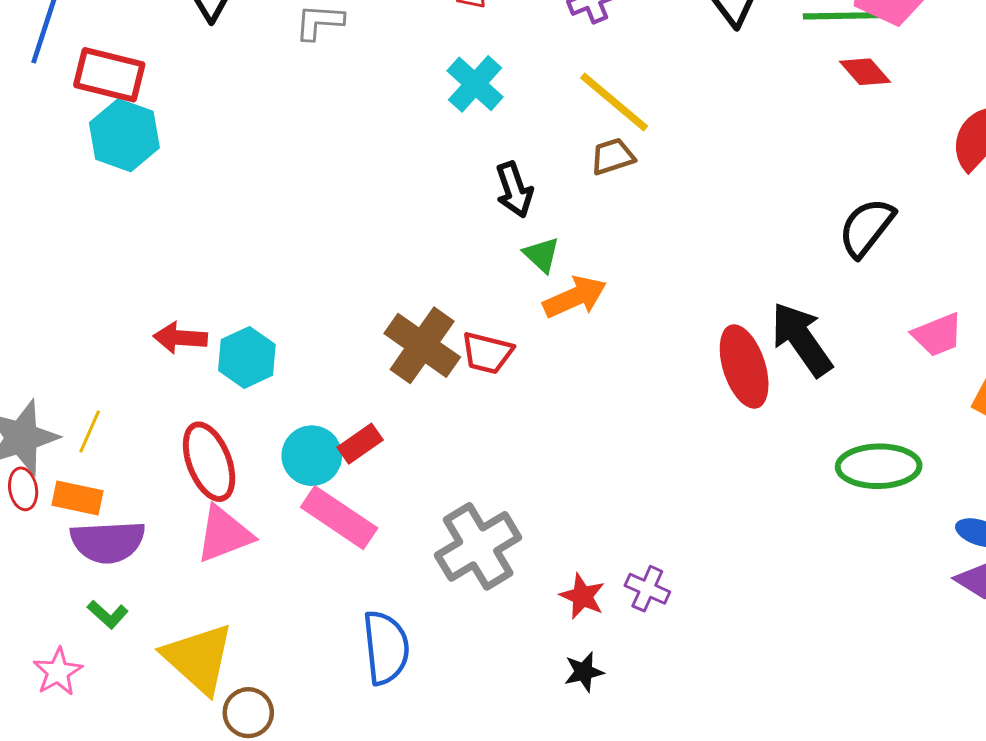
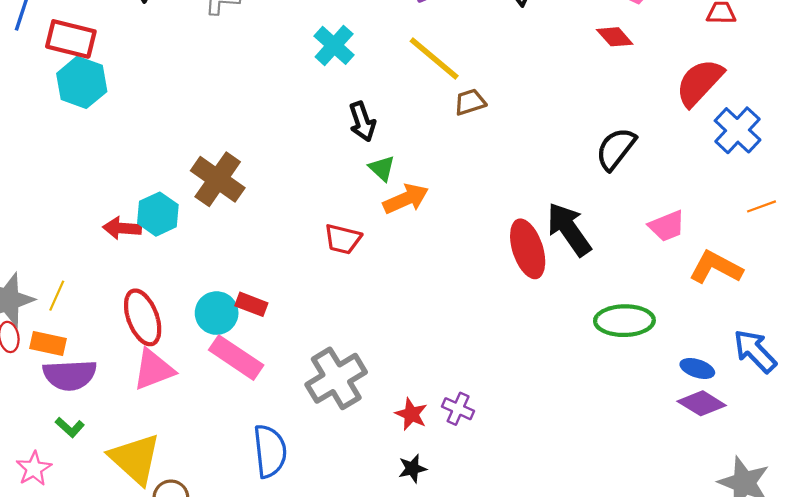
brown trapezoid: (613, 156) -> (470, 102), moved
brown cross: (422, 345) -> (218, 179), moved
cyan hexagon: (247, 357) -> (158, 214), moved
red rectangle: (360, 444) -> (251, 304), turned 56

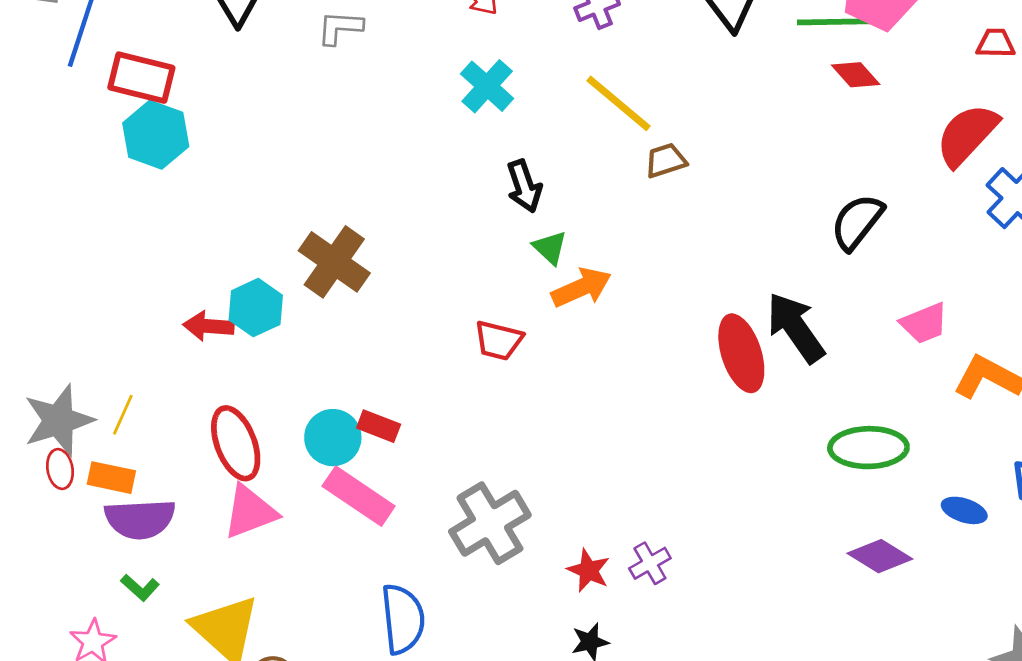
purple diamond: (702, 403) -> (880, 556), moved
purple cross: (458, 409) -> (650, 563), turned 36

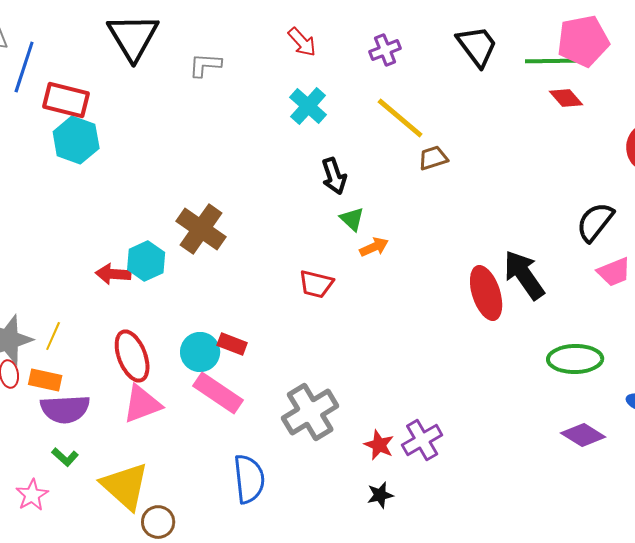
black semicircle: (857, 222) -> (595, 222), moved
orange arrow: (581, 288) -> (374, 247), size x0.7
purple cross: (650, 563) -> (422, 440), size x1.4

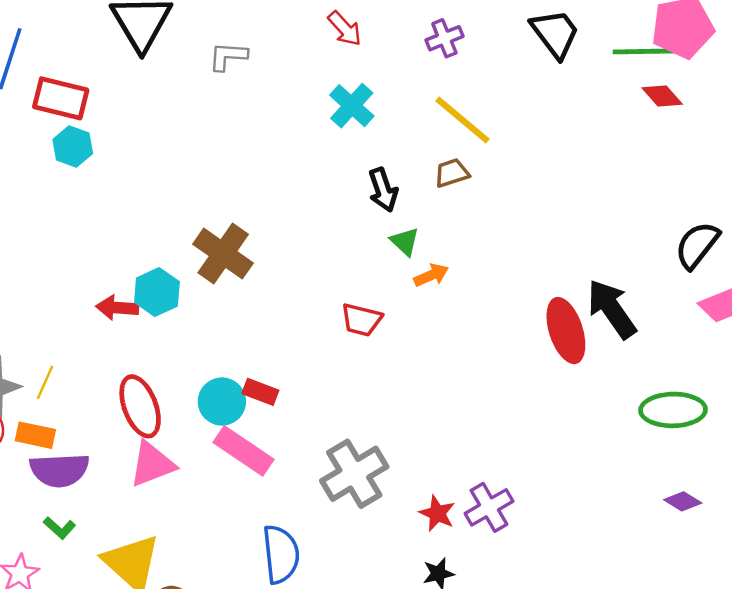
cyan hexagon: (76, 140) -> (73, 146), size x0.7
brown trapezoid: (433, 158) -> (452, 173), moved
purple diamond: (583, 435) -> (683, 501), size x0.7

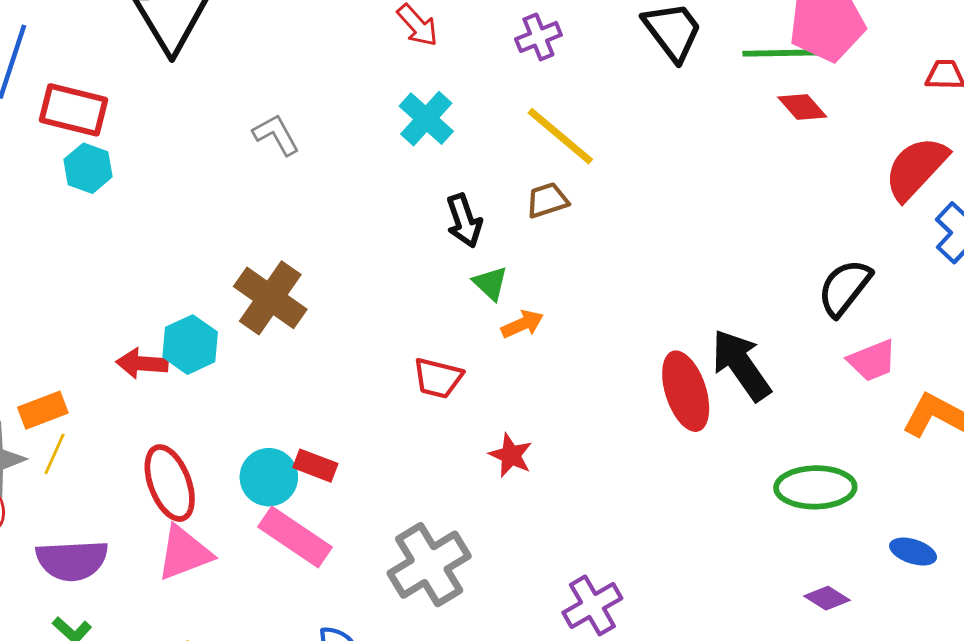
gray L-shape: (228, 56) -> (276, 135), moved, turned 57
orange rectangle: (35, 435) -> (43, 410), moved, turned -33
red star: (437, 513) -> (511, 455), moved

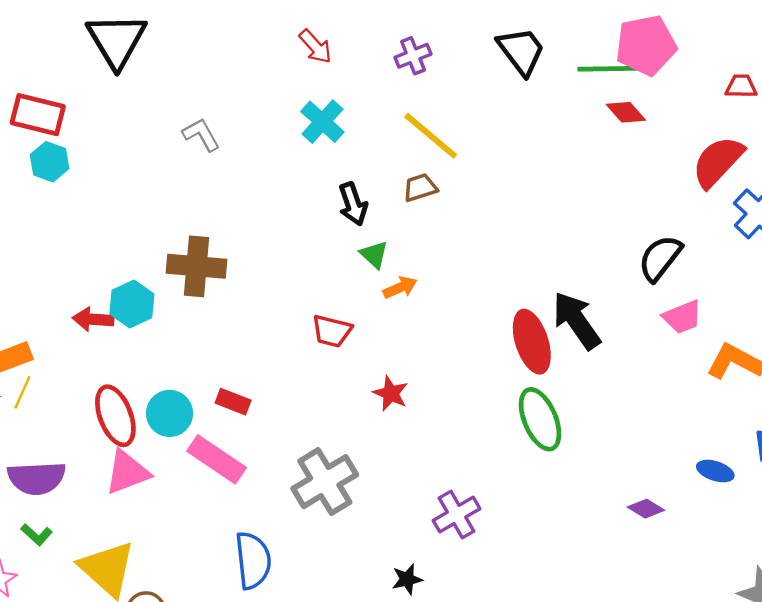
brown cross: (270, 298) -> (197, 266), turned -30
cyan circle: (269, 477) -> (170, 413), moved
green ellipse: (815, 487) -> (540, 419), moved, turned 68

